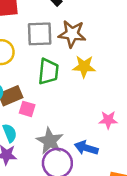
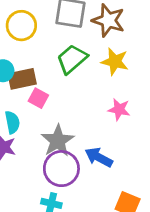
green trapezoid: (48, 72) -> (72, 59), turned -148
pink star: (108, 120) -> (119, 109), moved

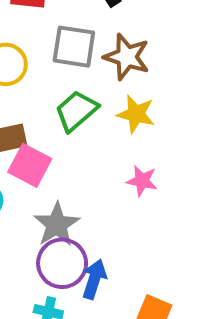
pink square: (38, 98) -> (30, 165), size x1.5
blue arrow: (99, 157) -> (94, 279), moved, turned 80

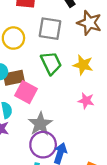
brown star: (127, 57) -> (89, 23), moved
green trapezoid: (76, 111) -> (51, 63), turned 105

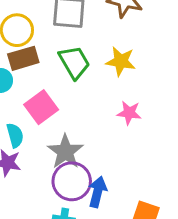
brown rectangle: (14, 78) -> (23, 58), moved
pink square: (26, 92) -> (41, 107), turned 30

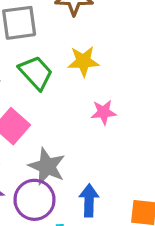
purple circle: (72, 181) -> (34, 200), moved

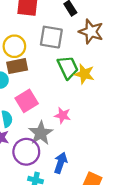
green trapezoid: (36, 73) -> (68, 67), moved
pink star: (104, 112) -> (63, 115), moved

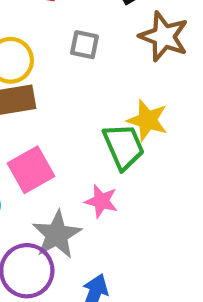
gray square: (51, 37) -> (85, 45), size x0.6
green trapezoid: (68, 67) -> (124, 146), moved

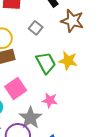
gray square: (85, 45) -> (36, 28), turned 32
green trapezoid: (124, 146) -> (46, 63), moved

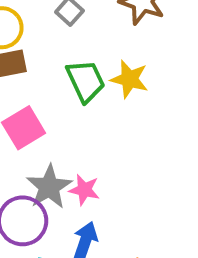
pink star: (50, 100) -> (84, 190), moved

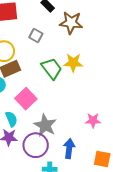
pink star: (84, 190) -> (93, 120), moved

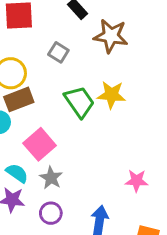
cyan semicircle: (11, 119) -> (17, 173), turned -35
gray star: (45, 125) -> (51, 178), moved, size x0.7
purple circle: (36, 145) -> (51, 213), size x0.6

